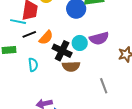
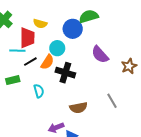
purple semicircle: (99, 38) -> (100, 55), turned 72
cyan circle: (80, 43) -> (57, 48), moved
brown semicircle: (71, 66) -> (78, 108), moved

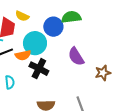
cyan circle: (57, 48) -> (35, 43), size x1.5
orange semicircle: (47, 62) -> (23, 55), turned 35

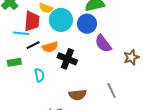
blue circle: (53, 27) -> (87, 24), moved
cyan circle: (35, 43) -> (61, 20), moved

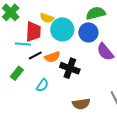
green rectangle: (14, 62) -> (17, 73), turned -40
cyan semicircle: (39, 75) -> (42, 85), turned 48

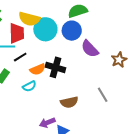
yellow semicircle: (47, 18) -> (29, 19), size x1.5
orange semicircle: (52, 57) -> (38, 69), moved
cyan semicircle: (42, 85) -> (29, 86), turned 32

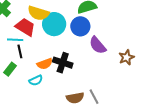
red trapezoid: (17, 33) -> (25, 27), turned -60
black line: (20, 57) -> (20, 51), moved, turned -72
gray line: (103, 95) -> (94, 97), moved

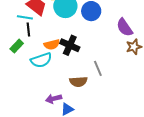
purple semicircle: (98, 45) -> (125, 27), moved
cyan semicircle: (36, 80) -> (41, 60), size x1.5
gray line: (94, 97) -> (98, 68), moved

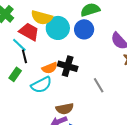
cyan line: (25, 17) -> (19, 45), turned 42
brown semicircle: (78, 82) -> (65, 109), moved

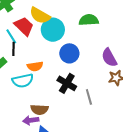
blue circle: (84, 29) -> (69, 53), moved
black cross: (68, 66) -> (67, 83), moved
gray line: (99, 85) -> (89, 97), moved

